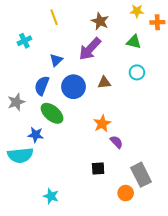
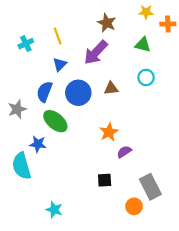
yellow line: (54, 17) -> (58, 36), moved
purple semicircle: (116, 142) -> (124, 152), turned -80
cyan semicircle: (20, 155) -> (21, 166), turned 80

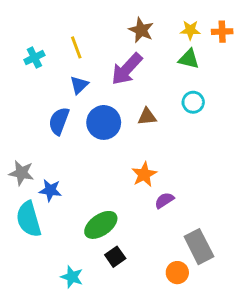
yellow star: (146, 12) -> (190, 30), moved
gray star: (17, 109) -> (21, 173), moved, turned 30
green ellipse: (55, 121) -> (101, 225), moved, turned -75
black square: (105, 180) -> (115, 257), moved, turned -32

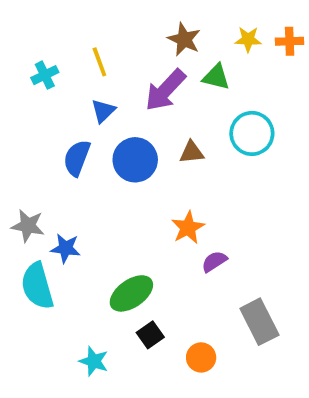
green triangle: (189, 59) -> (216, 77), moved
cyan circle: (193, 102) -> (252, 133), size x1.5
orange circle: (177, 273) -> (201, 357), moved

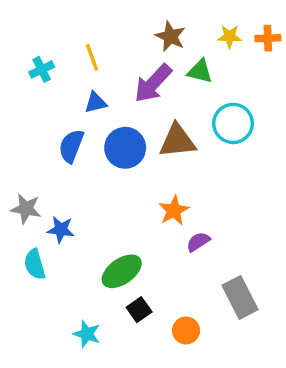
blue triangle: (103, 111) -> (96, 103), turned 30
brown triangle: (192, 152) -> (177, 141), size x1.6
cyan semicircle: (37, 286) -> (35, 264), size x0.7

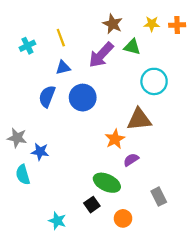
brown triangle: (177, 141) -> (139, 119), moved
green ellipse: (122, 271) -> (107, 183), moved, turned 60
gray rectangle: (240, 297) -> (159, 197), size x0.7

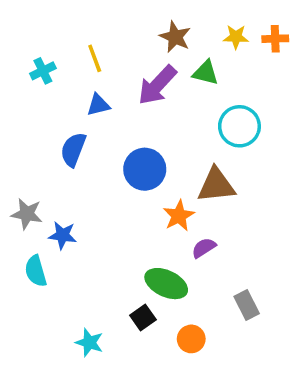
blue circle: (83, 98) -> (145, 169), moved

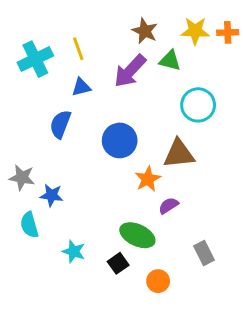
yellow star: (236, 37) -> (195, 31), size x1.4
cyan cross: (43, 71) -> (35, 59), size x1.6
cyan star: (89, 343) -> (74, 251), moved

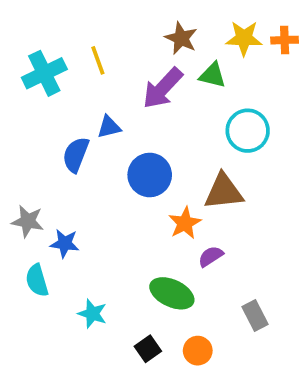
blue triangle: (81, 87) -> (109, 127), moved
black square: (118, 263) -> (148, 349), moved

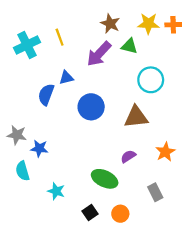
orange star: (185, 223) -> (165, 152), moved

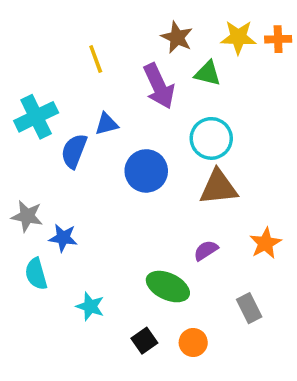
cyan cross: (27, 45) -> (36, 117), moved
purple arrow: (99, 54) -> (159, 86), turned -68
cyan circle: (151, 80) -> (211, 138), moved

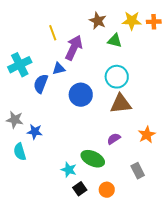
purple arrow: (159, 86) -> (74, 48), moved, turned -130
cyan star: (90, 306) -> (69, 170), moved

